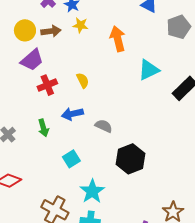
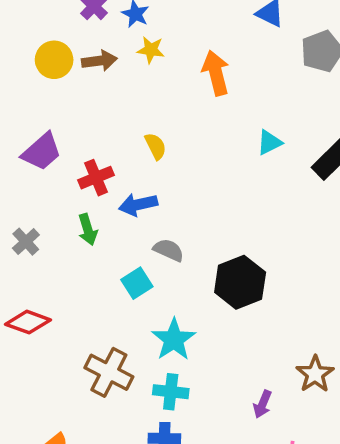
purple trapezoid: (32, 60) -> (42, 152), moved
cyan triangle: (149, 70) -> (269, 142), moved, size x0.7
red cross: (47, 85) -> (96, 178), moved
gray semicircle: (104, 126) -> (169, 250), moved

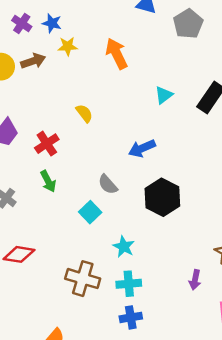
blue arrow: (138, 205) -> (142, 148), moved
gray semicircle: (169, 250) -> (108, 184), turned -145
cyan star: (174, 339) -> (124, 247), size x0.7

